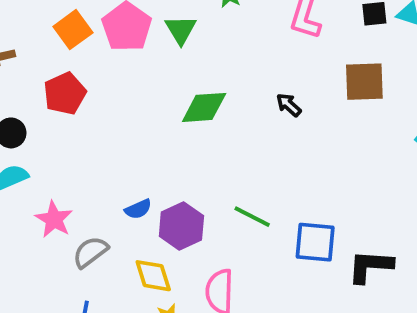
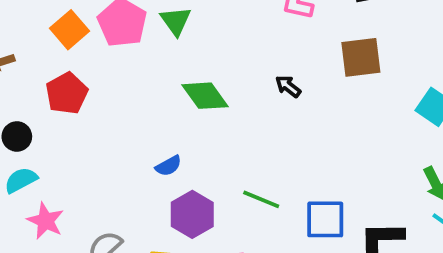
green diamond: (204, 107) -> (205, 96), turned 63
blue semicircle: (138, 209) -> (168, 166), moved
pink star: (54, 219) -> (46, 221), moved

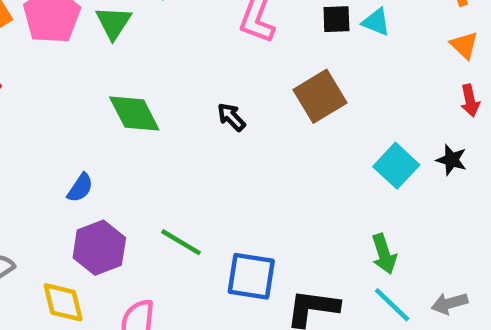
brown square: (361, 57) -> (320, 96), turned -33
blue semicircle: (168, 166) -> (80, 188), turned -36

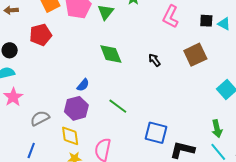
green line: (181, 242) -> (118, 106), moved
purple hexagon: (99, 248) -> (76, 108), moved

